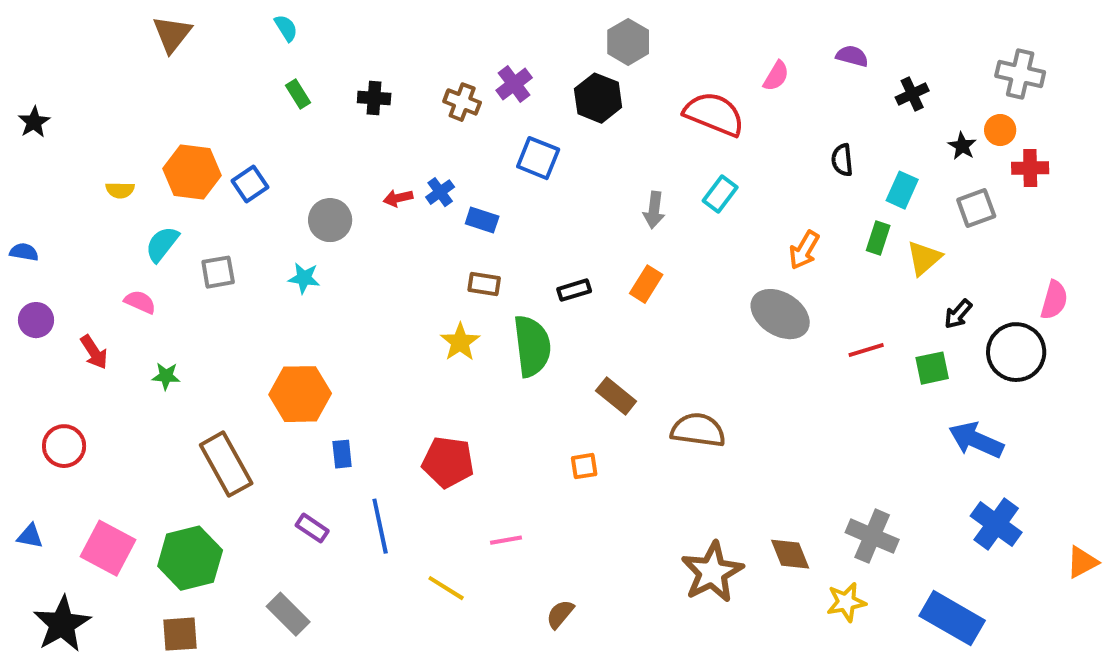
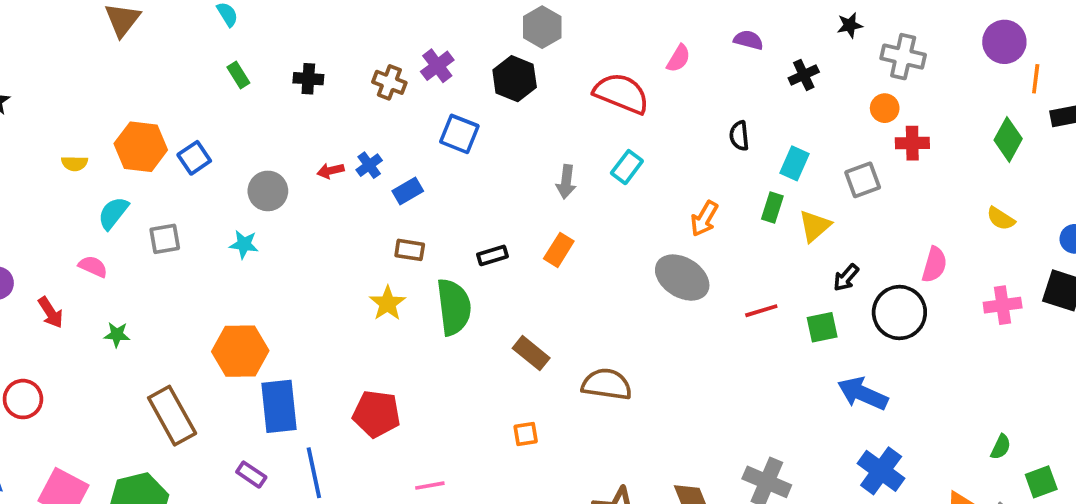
black star: (962, 146) -> (850, 25), moved, turned 30
blue rectangle: (482, 220) -> (408, 191), turned -48
blue rectangle: (342, 454) -> (279, 406), size x2.0
orange square: (584, 466) -> (526, 434), moved

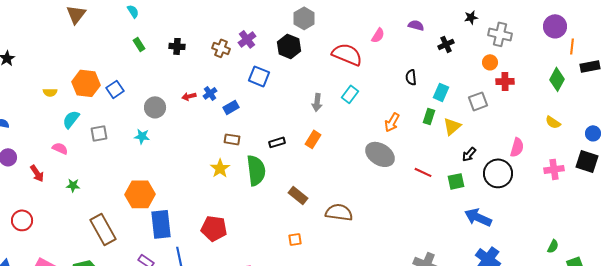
red line: (761, 311) -> (423, 172), turned 42

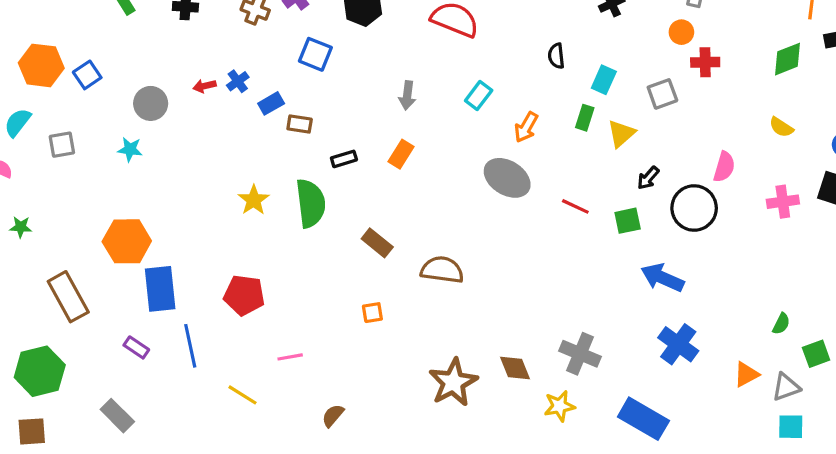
green diamond: (557, 79) -> (788, 59), turned 40
cyan rectangle: (350, 94) -> (479, 96), moved
brown rectangle: (232, 139) -> (300, 124), moved

